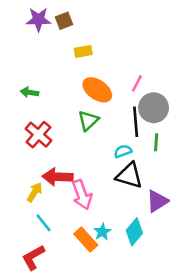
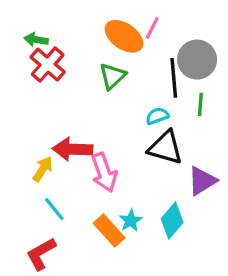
pink line: (137, 83) -> (152, 28), moved
red cross: (38, 135) -> (48, 65), moved

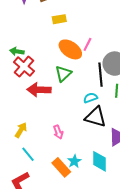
red arrow: (73, 149) -> (39, 90), moved
pink arrow: (104, 172) -> (58, 132), size x0.6
cyan diamond: (172, 221) -> (100, 161), turned -40

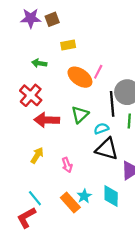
green arrow: (17, 51) -> (39, 63), moved
green triangle: (63, 74) -> (80, 115), moved
yellow arrow: (21, 130) -> (37, 155), moved
cyan line: (28, 154) -> (35, 198), moved

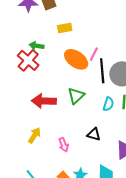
red cross: (31, 95) -> (28, 60), moved
black line: (112, 104) -> (102, 71), moved
cyan semicircle: (101, 129) -> (108, 104), moved, turned 128
black triangle: (107, 149) -> (94, 134), moved, size x0.6

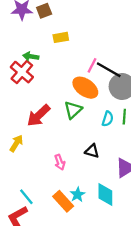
orange ellipse: (76, 59) -> (85, 88), moved
black line: (102, 71) -> (109, 70), moved, turned -55
red arrow: (44, 101) -> (39, 115), turned -45
yellow arrow: (34, 135) -> (16, 143), moved

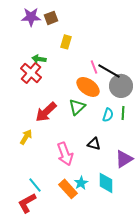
yellow rectangle: (61, 37) -> (66, 42), turned -64
pink line: (92, 65) -> (94, 67), turned -48
pink arrow: (60, 162) -> (65, 154), size x1.6

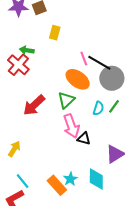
green line: (123, 113) -> (114, 106), turned 32
yellow arrow: (26, 137) -> (14, 149), moved
pink arrow: (65, 154) -> (71, 126), moved

